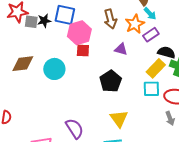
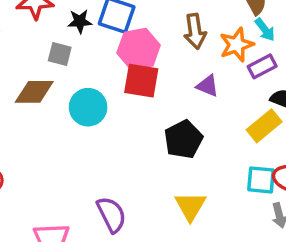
gray square: (31, 22) -> (60, 54), moved
red square: (83, 50) -> (141, 81), size x1.5
cyan square: (151, 89) -> (261, 180), moved

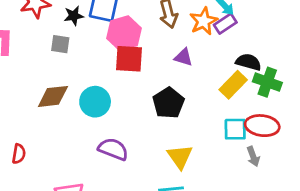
purple rectangle: (262, 66) -> (225, 24), moved
brown diamond: (34, 92) -> (53, 96), moved
cyan circle: (88, 107) -> (95, 102), moved
purple semicircle: (111, 214) -> (113, 149), moved, turned -36

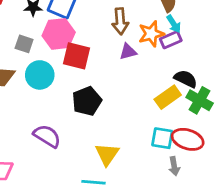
pink hexagon: (124, 33) -> (59, 34), moved
gray square: (60, 44) -> (24, 44), moved
purple triangle: (183, 57) -> (128, 52), moved, turned -42
cyan circle: (95, 102) -> (40, 75), moved
black pentagon: (168, 103) -> (87, 101), moved

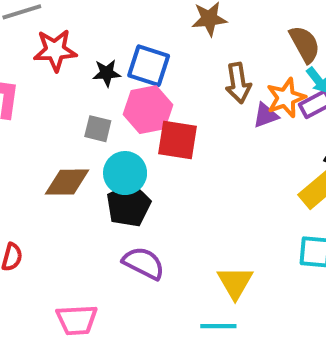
purple triangle: (128, 52) -> (266, 115), moved
black pentagon: (87, 101) -> (129, 205), moved

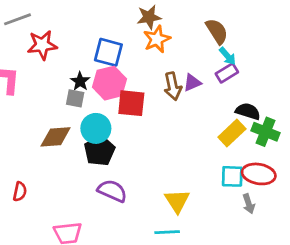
black star: (107, 73) -> (80, 81), moved, turned -30
brown arrow: (238, 83) -> (173, 86), moved
orange star: (286, 98) -> (157, 39), moved

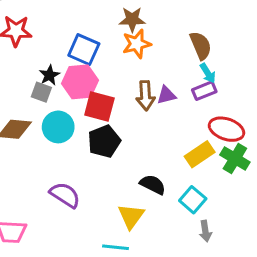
black semicircle: (248, 111) -> (153, 185), moved
black pentagon: (100, 151) -> (104, 141), moved
red ellipse: (259, 174) -> (226, 129), moved
cyan square: (232, 176) -> (193, 200), turned 30

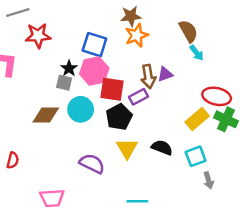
purple rectangle: (204, 91) -> (138, 97), moved
cyan square: (193, 200) -> (196, 156), turned 35
yellow triangle: (131, 216) -> (127, 148), moved

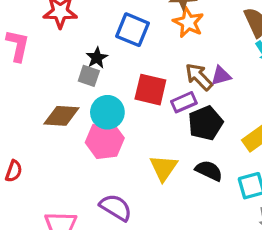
orange star: (137, 35) -> (188, 22), turned -30
pink hexagon: (94, 71) -> (105, 140), moved
brown arrow: (148, 76) -> (199, 77), turned 140
black pentagon: (119, 117) -> (206, 123), moved
purple semicircle: (92, 164) -> (116, 207), moved

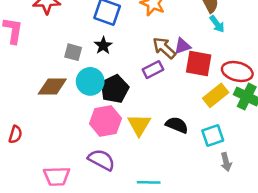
black star: (97, 58) -> (103, 46), moved
red square: (150, 90) -> (199, 64), moved
black pentagon: (206, 123) -> (115, 89), moved
pink hexagon: (105, 140) -> (106, 121), moved

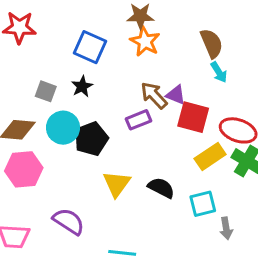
purple triangle: (182, 46) -> (176, 95), turned 36
pink hexagon: (106, 121) -> (24, 169), moved
gray arrow: (226, 162) -> (226, 228), moved

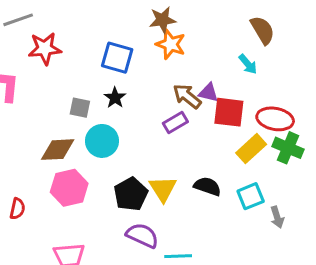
brown semicircle: (212, 43) -> (262, 30), moved
black pentagon: (91, 139) -> (131, 194), moved
purple semicircle: (69, 221) -> (142, 235), moved

